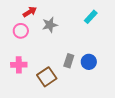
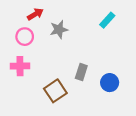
blue circle: (89, 62) -> (110, 83), moved
pink cross: (19, 65) -> (20, 66), moved

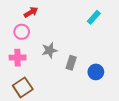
gray star: (59, 29) -> (49, 50), moved
brown square: (55, 91) -> (23, 87), moved

